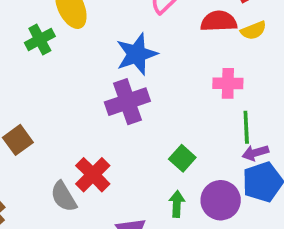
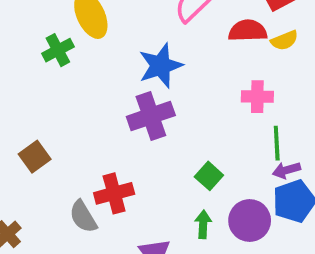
red cross: (93, 175) -> (114, 193), turned 30

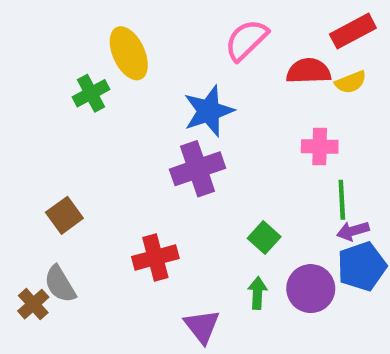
gray semicircle: (83, 217) -> (60, 284), moved

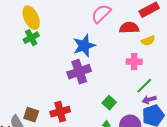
yellow ellipse: (129, 53) -> (31, 18), moved
yellow semicircle: (351, 82) -> (148, 41), moved
green line: (342, 200) -> (144, 86), turned 48
brown square: (64, 215) -> (31, 115), moved, turned -35

